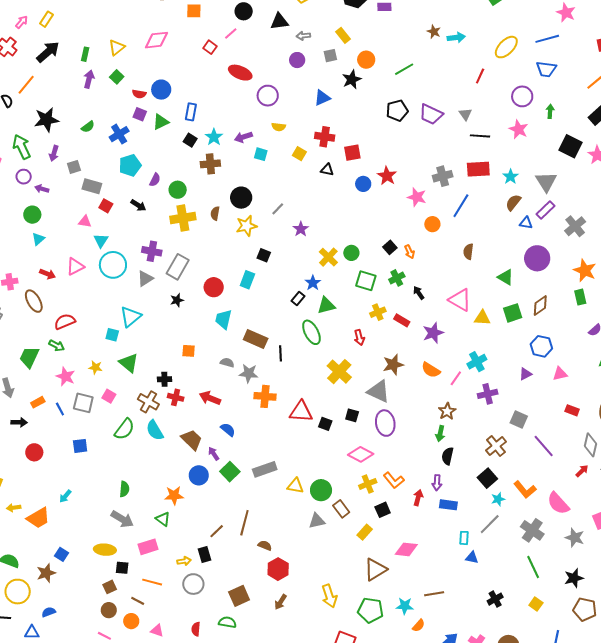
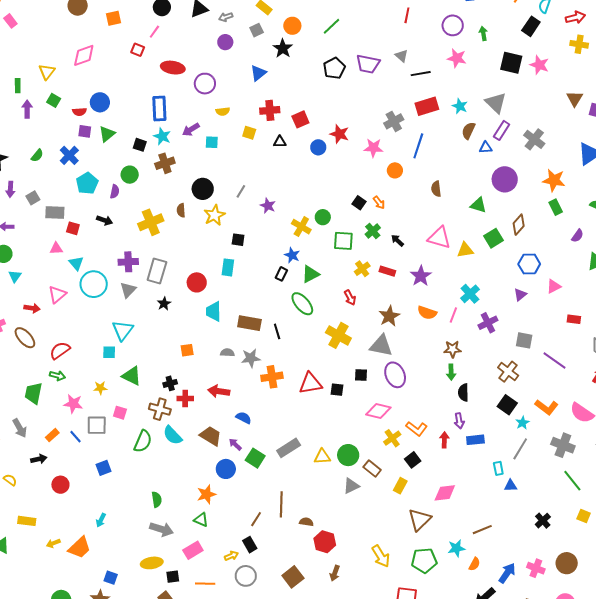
blue rectangle: (191, 112) -> (159, 109), moved, size x1.4
green circle: (178, 190) -> (130, 175), moved
brown star: (447, 411) -> (453, 349), turned -30

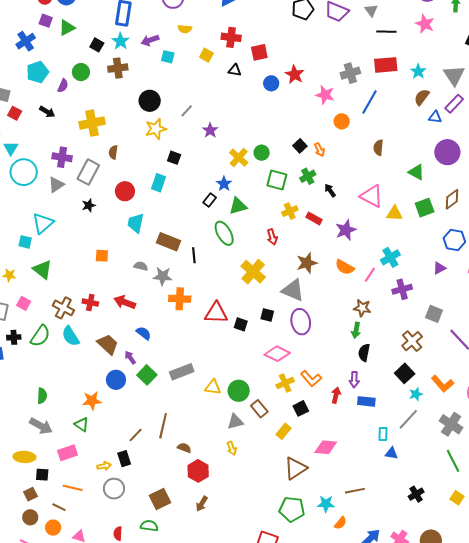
brown semicircle: (181, 210) -> (113, 152), moved
black cross: (170, 383) -> (14, 337), moved
yellow arrow: (381, 556) -> (232, 448), moved, size x0.6

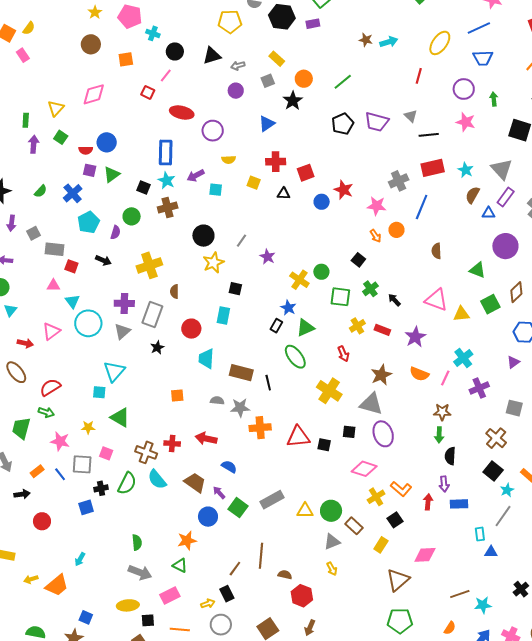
orange arrow: (320, 150) -> (375, 236), moved
cyan star: (326, 504) -> (483, 605), moved

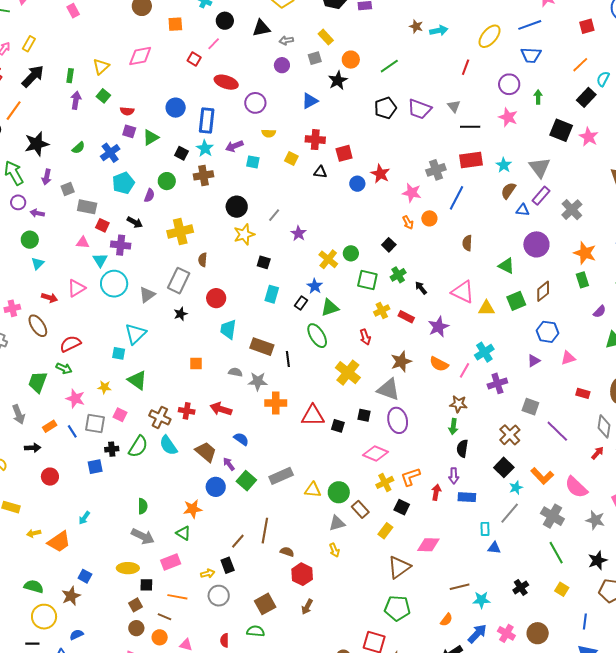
blue circle: (107, 142) -> (176, 108), moved
purple cross: (124, 303) -> (121, 245), moved
cyan rectangle: (223, 316) -> (272, 294), moved
orange L-shape: (401, 489) -> (410, 477), turned 115
black square: (395, 520) -> (402, 507), turned -35

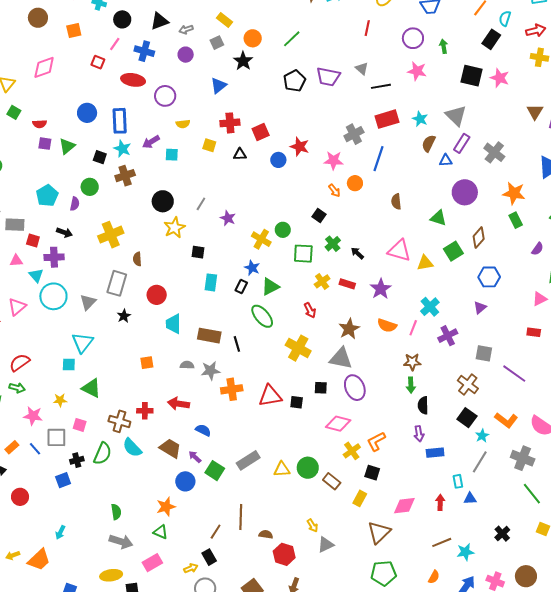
blue cross: (110, 153) -> (144, 51), moved, turned -30
pink triangle: (568, 358) -> (540, 299), moved
red arrow: (436, 492) -> (440, 502), moved
gray triangle: (337, 523) -> (326, 545), moved

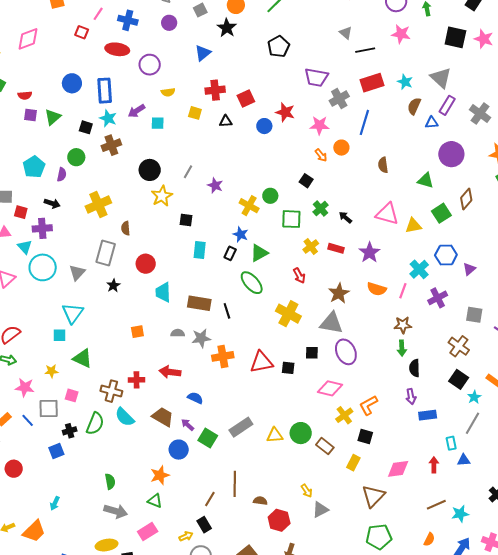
purple trapezoid: (328, 77) -> (316, 77), moved
blue hexagon: (489, 277) -> (446, 255), moved

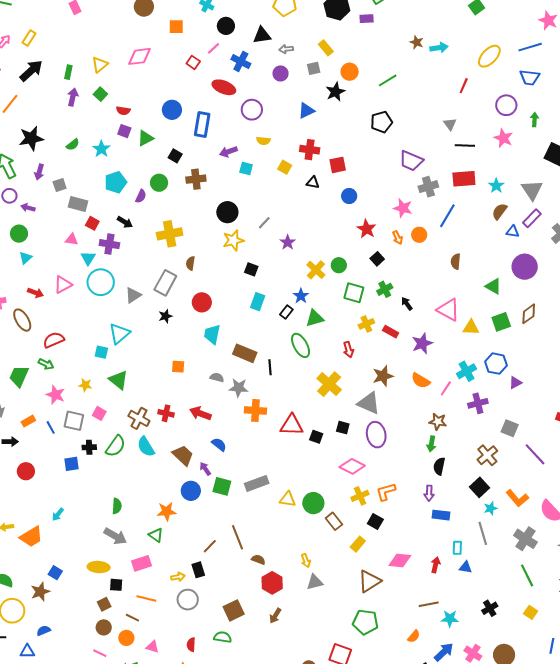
red star: (285, 112) -> (366, 229), moved
cyan star: (108, 118) -> (101, 149), moved
gray line: (472, 423) -> (483, 533), turned -60
green square: (208, 438) -> (222, 486), turned -30
brown line: (235, 484) -> (237, 537), turned -35

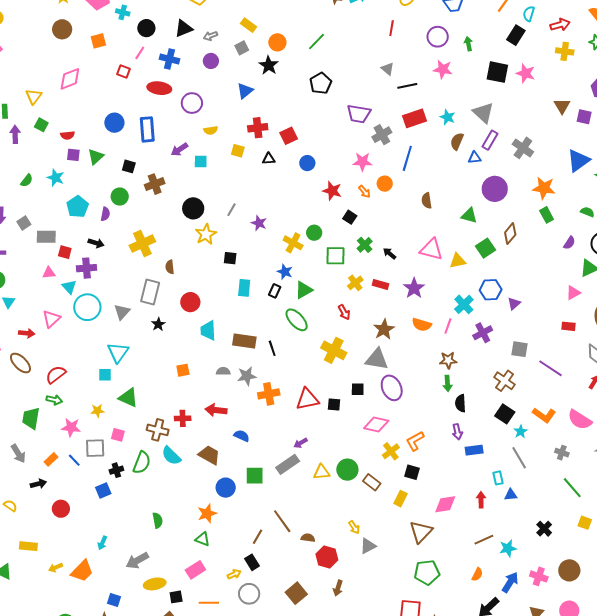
purple arrow: (205, 469) -> (301, 443), moved, turned -72
gray arrow: (115, 536) -> (137, 561), moved, turned 135
gray cross: (525, 539) -> (562, 453), size x0.6

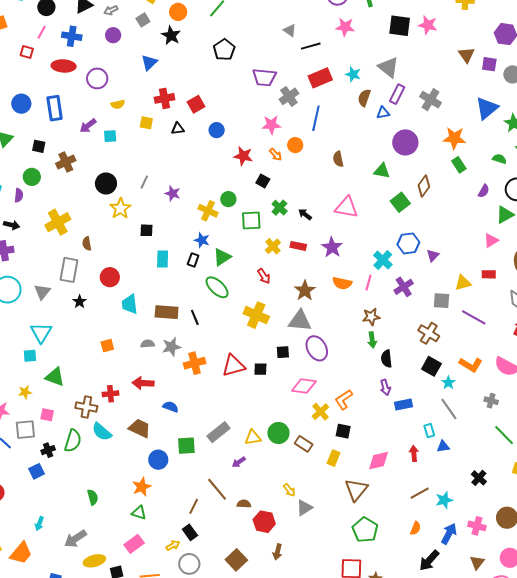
yellow triangle: (458, 261) -> (463, 283), moved
purple arrow: (301, 443) -> (239, 462), moved
green pentagon: (427, 572) -> (365, 530), turned -30

